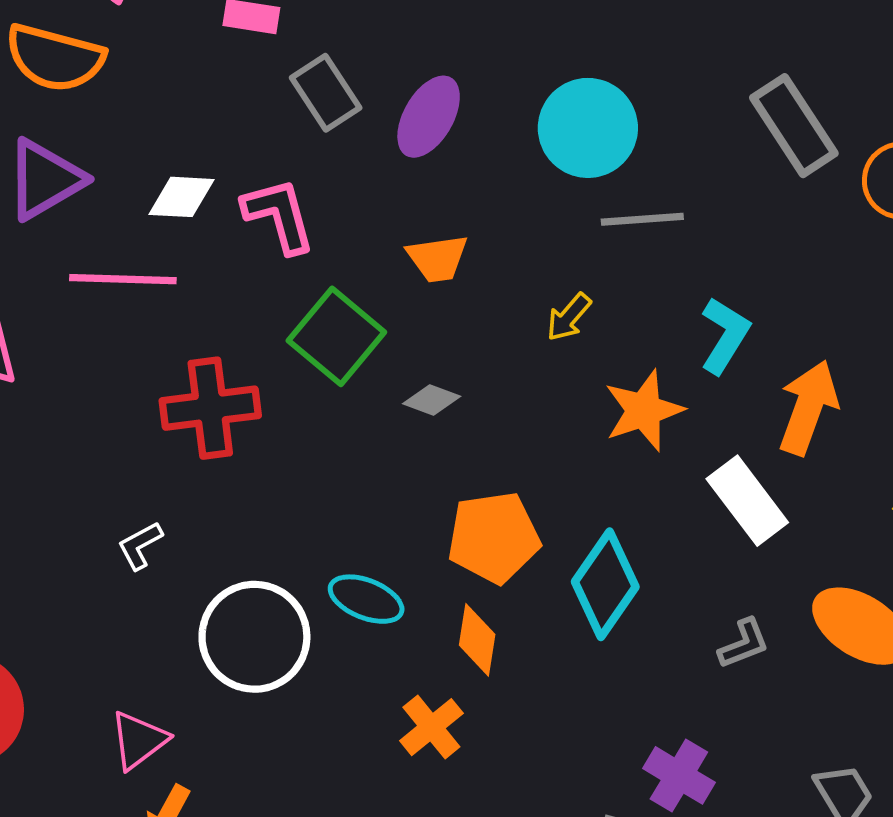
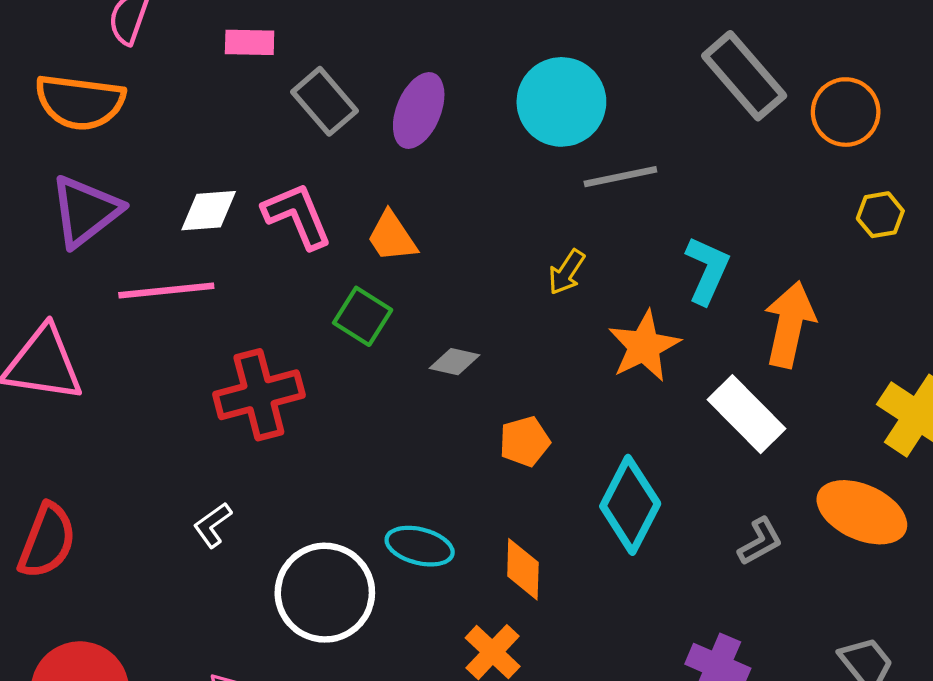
orange trapezoid: (437, 258) -> (392, 237), moved, turned 72
green square: (336, 336) -> (363, 316), size x0.7
orange pentagon: (494, 537) -> (525, 441), moved, size x0.6

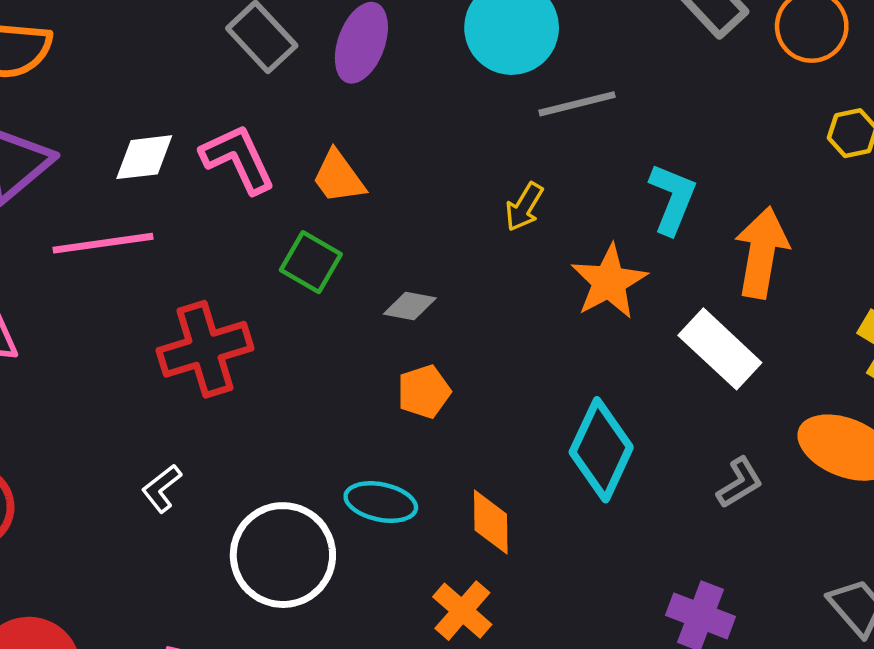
orange pentagon: (525, 441) -> (424, 392), moved

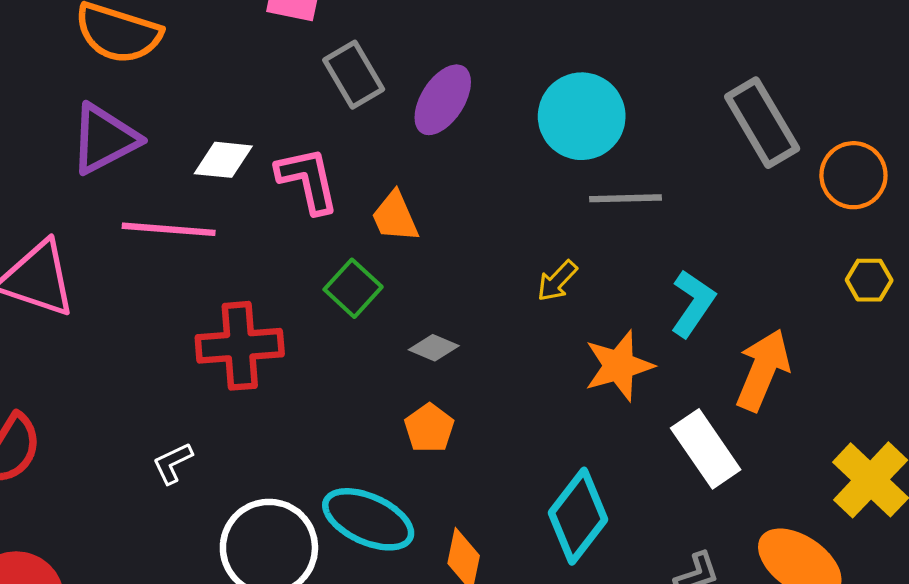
orange pentagon: (424, 392) -> (429, 428), turned -30
cyan ellipse: (381, 502) -> (368, 519), size x1.4

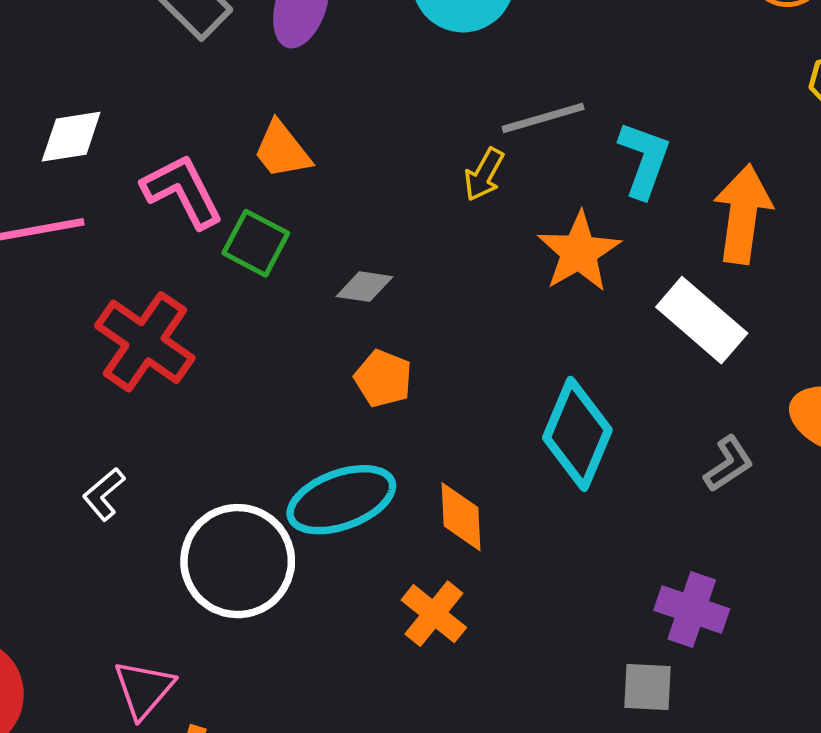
pink L-shape: (308, 180) -> (182, 191), moved
gray line: (626, 198) -> (543, 118), moved
red cross: (240, 346) -> (145, 342), turned -36
cyan ellipse: (368, 519) -> (341, 500), turned -30

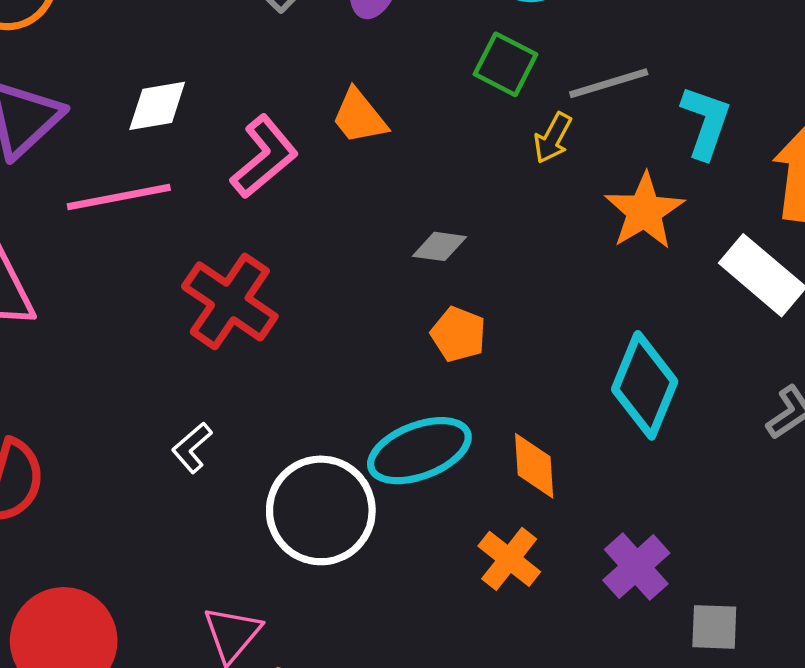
pink L-shape: (182, 191) -> (264, 157), turned 78
green square: (256, 243) -> (505, 64), moved
purple cross: (692, 610) -> (636, 567), moved, turned 30

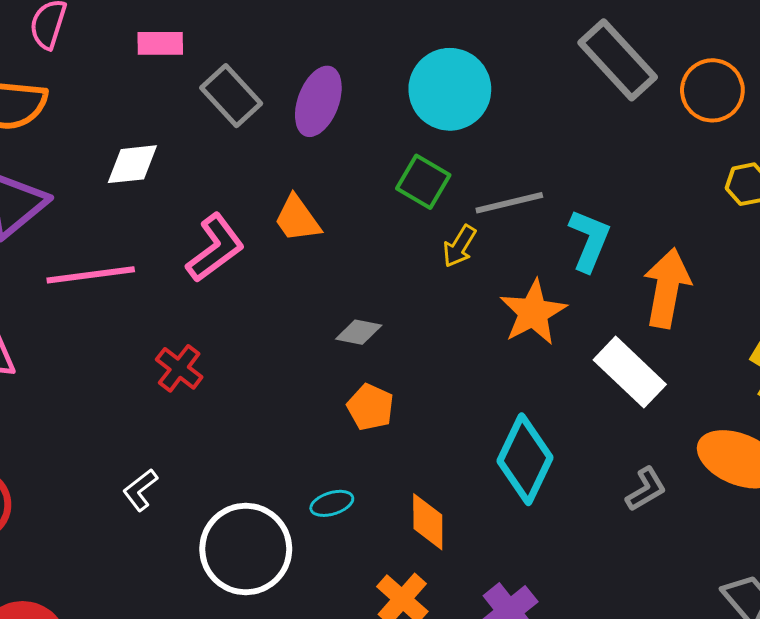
white diamond: (157, 106) -> (132, 164), moved
red cross: (230, 301) -> (179, 368), size x0.6
cyan ellipse: (419, 451) -> (332, 503), size x0.5

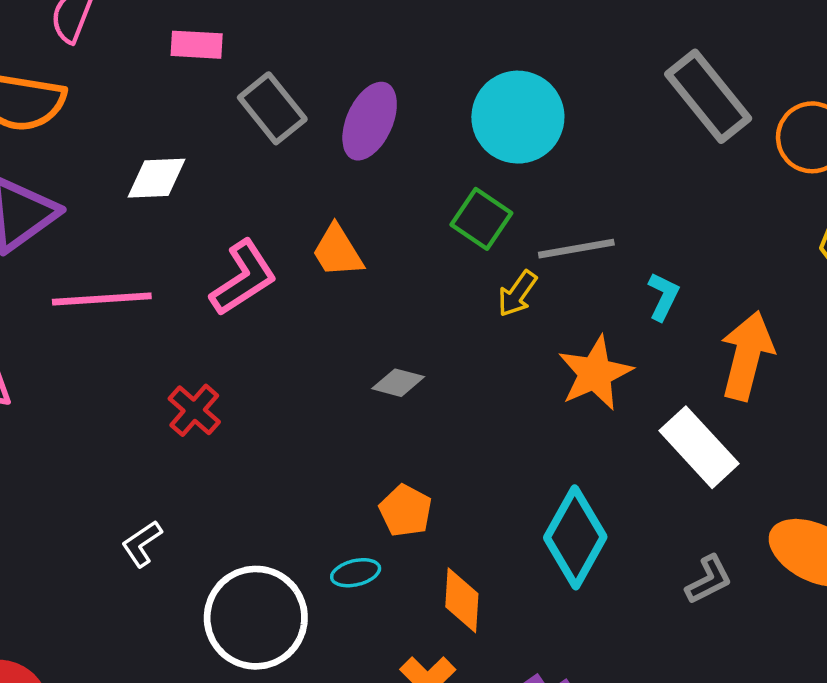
cyan L-shape: (589, 240) -> (663, 296), size x0.7
orange pentagon: (370, 407) -> (406, 511), moved

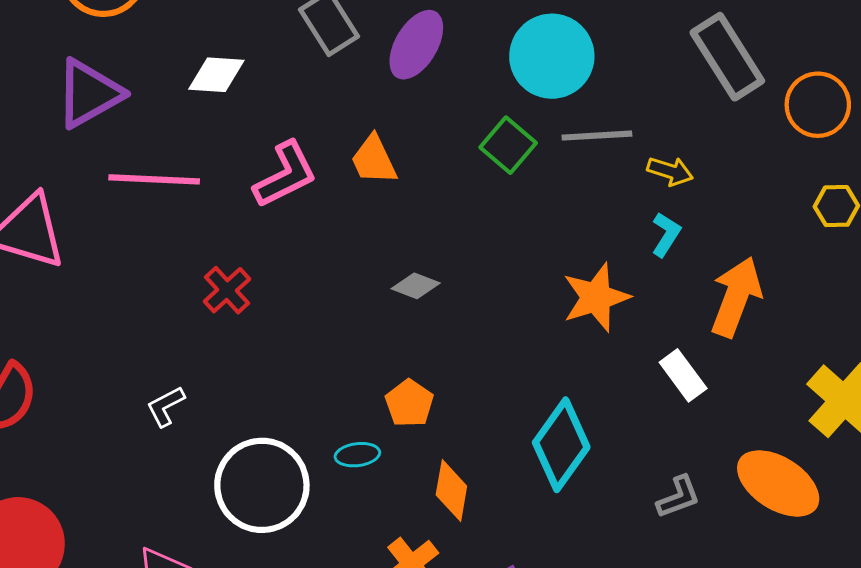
gray line: (576, 249) -> (597, 136), moved
yellow arrow: (517, 294) -> (670, 171), moved, turned -114
white rectangle: (699, 447) -> (683, 375), size x0.7

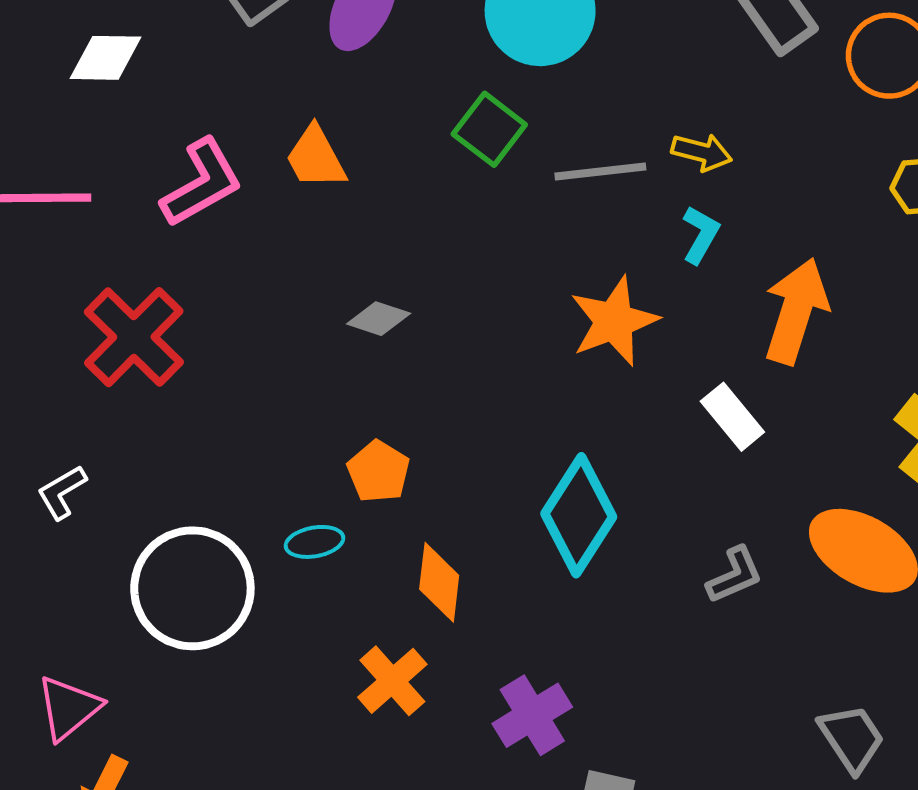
gray line: (597, 136) -> (600, 171), moved
red cross: (227, 290) -> (134, 337), size x1.6

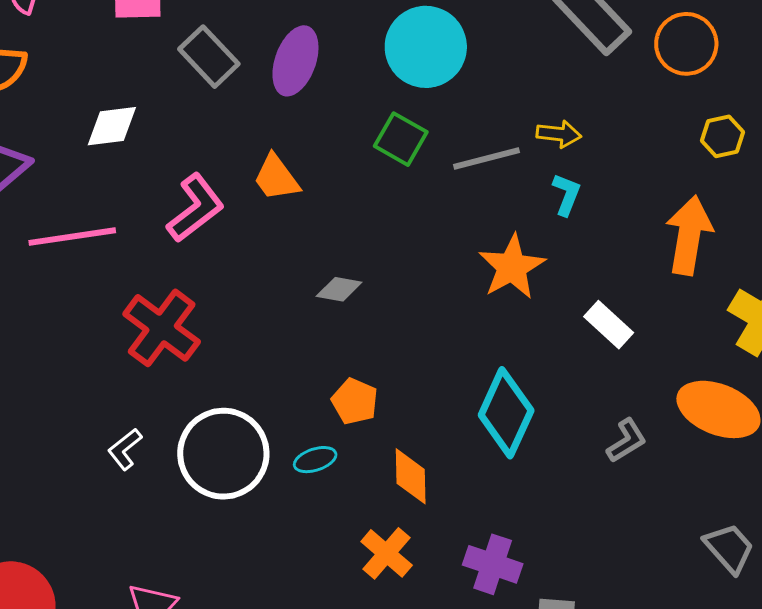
orange arrow: (796, 311) -> (689, 235), moved
white circle: (192, 588) -> (223, 454), moved
purple cross: (532, 715) -> (493, 564), turned -32

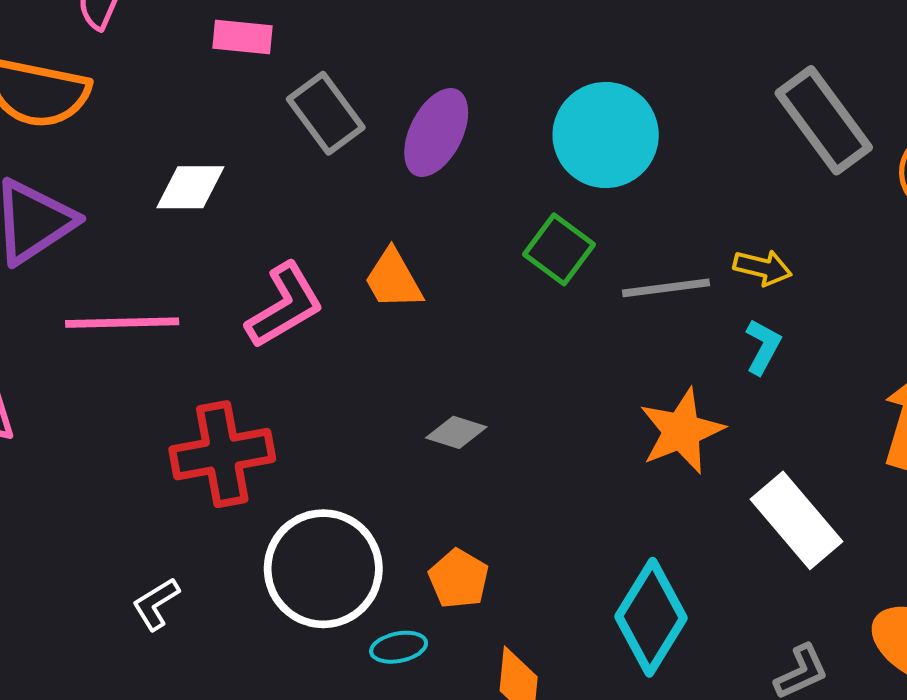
white rectangle: (609, 325) -> (797, 520), size x1.5
red cross: (162, 328) -> (222, 454), turned 36
white circle: (223, 454) -> (323, 569), moved

